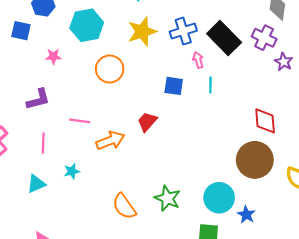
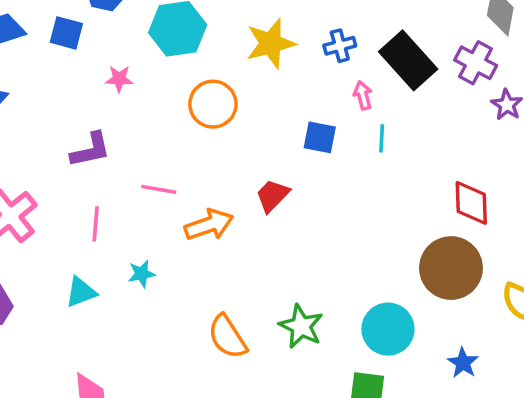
blue cross: (183, 31) -> (340, 46), size x0.7
blue star: (246, 215) -> (463, 363), moved

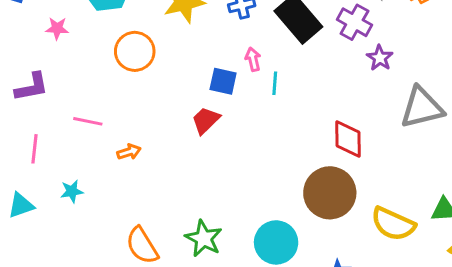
pink arrow: (363, 95) -> (253, 59), moved
red trapezoid: (272, 196) -> (206, 120), moved
orange arrow: (209, 225) -> (129, 152), size x0.6

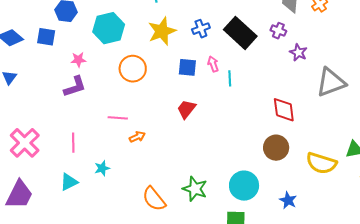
purple cross: (354, 22) -> (278, 31), size x0.7
blue square: (223, 81) -> (187, 67), moved
purple L-shape: (32, 87) -> (75, 87), moved
pink line: (88, 121) -> (118, 118), moved
brown circle: (330, 193) -> (276, 148), size x0.7

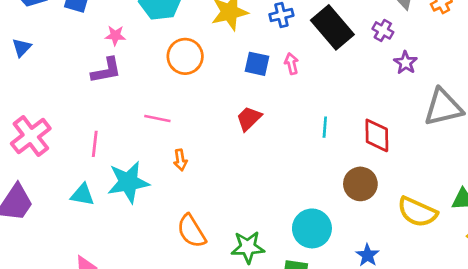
cyan line: (230, 78) -> (325, 127), moved
orange arrow: (137, 137) -> (180, 160), moved, turned 98
cyan star: (102, 168) -> (128, 182), size x2.0
cyan triangle: (69, 182) -> (82, 195), turned 30
green star: (195, 189) -> (248, 247), moved, turned -30

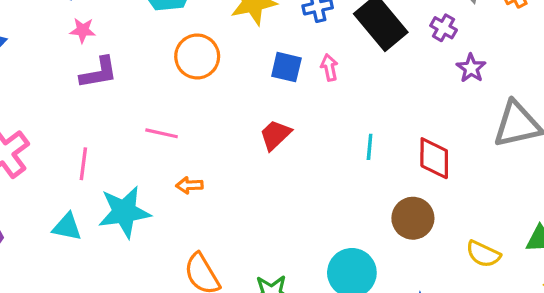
pink star: (115, 36) -> (83, 30), moved
orange arrow: (180, 160) -> (189, 185), turned 96
yellow semicircle: (417, 212) -> (483, 254), size x0.7

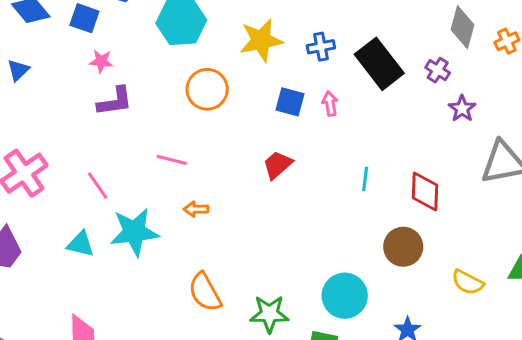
pink line: (83, 164) -> (98, 186), turned -44

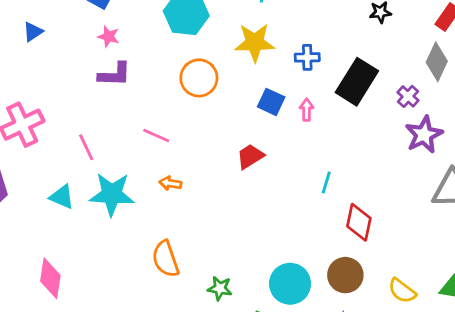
black rectangle: (379, 64) -> (357, 82), turned 60
purple star: (462, 109) -> (424, 135), size x1.5
red diamond: (425, 191) -> (359, 222), moved
brown circle: (403, 247) -> (345, 275), moved
green star: (269, 314) -> (220, 288), size x0.7

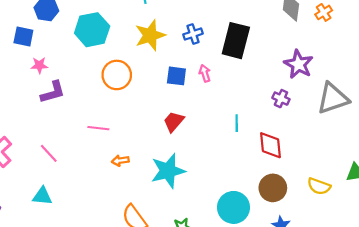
purple cross: (408, 96) -> (281, 99), moved
cyan star: (112, 194) -> (168, 171), moved

